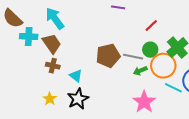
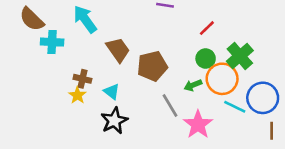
brown trapezoid: (52, 44) -> (118, 50), moved
gray line: (133, 57) -> (170, 105), moved, turned 48
yellow star: (50, 99) -> (77, 95), moved

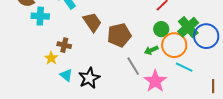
cyan triangle: (112, 92) -> (66, 75), moved
yellow star: (77, 95) -> (51, 58), moved
blue circle: (263, 98) -> (206, 36), moved

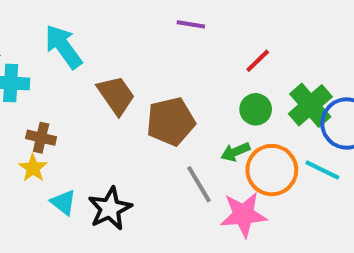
brown cross: (64, 45) -> (41, 138), moved
orange circle: (174, 45) -> (272, 170), moved
cyan line: (184, 67) -> (322, 170), moved
pink star: (155, 81) -> (243, 215), turned 30

